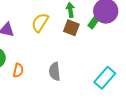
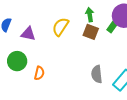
gray semicircle: (55, 71) -> (97, 74), moved

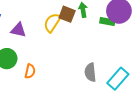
green rectangle: (113, 26) -> (107, 22), turned 64
brown square: (91, 32) -> (67, 14), moved

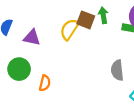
gray semicircle: (90, 72) -> (117, 70), moved

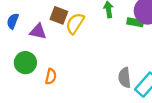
brown square: (86, 20) -> (59, 15), moved
gray semicircle: (117, 70) -> (125, 78), moved

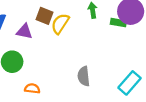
orange semicircle: (51, 76) -> (32, 89), moved, turned -96
gray semicircle: (125, 78) -> (84, 76), moved

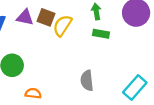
green rectangle: (118, 23) -> (101, 34), moved
purple triangle: (24, 32) -> (25, 17), moved

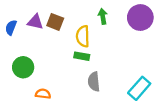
yellow semicircle: (62, 26) -> (83, 36), moved, turned -35
green rectangle: (101, 34) -> (82, 56), moved

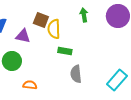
purple triangle: (35, 22) -> (23, 36), moved
yellow semicircle: (83, 36) -> (54, 29), moved

